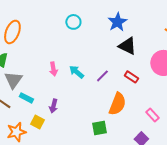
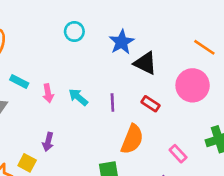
blue star: (117, 22) -> (122, 42), moved
purple line: (102, 76) -> (112, 102), turned -48
cyan rectangle: (26, 98) -> (19, 81), moved

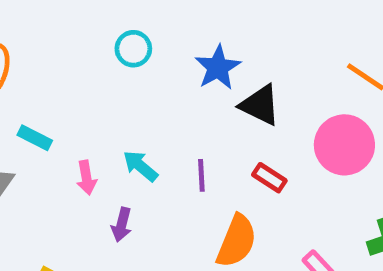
pink arrow: (48, 93) -> (86, 178), moved
purple arrow: (48, 142) -> (122, 225), moved

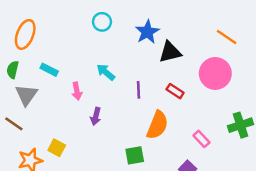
black triangle: (260, 105) -> (170, 52), turned -40
cyan arrow: (140, 166) -> (106, 72), moved

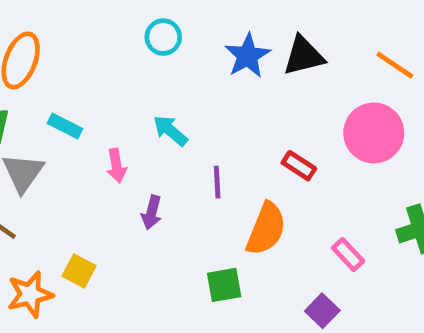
black triangle: (170, 52) -> (304, 56), moved
purple line: (139, 90) -> (217, 182), moved

